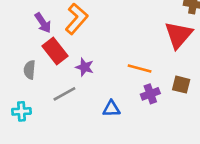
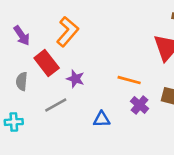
purple arrow: (43, 23) -> (22, 36), moved
purple cross: (150, 94) -> (140, 105), turned -30

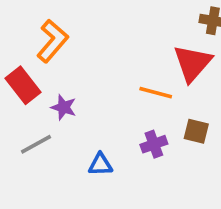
orange line: (129, 80) -> (156, 93), moved
purple cross: (140, 105) -> (154, 144), turned 30

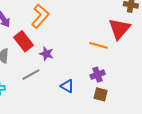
brown square: (196, 131) -> (101, 94), moved
blue triangle: (100, 164) -> (67, 86), turned 32

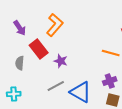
gray line: (31, 75) -> (56, 86), moved
blue triangle: (67, 86) -> (81, 92), size x1.6

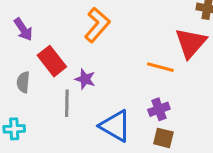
orange L-shape: (55, 25) -> (97, 25), moved
gray line: (56, 86) -> (67, 103), moved, turned -60

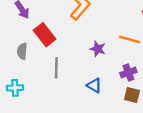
purple star: (85, 79) -> (98, 49), moved
blue triangle: (115, 126) -> (94, 85), size x0.6

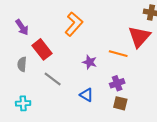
gray line: (56, 68) -> (53, 79), turned -54
cyan cross: (15, 88) -> (23, 103), moved

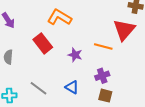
orange L-shape: (74, 24) -> (59, 17), turned -100
red rectangle: (42, 49) -> (43, 43), moved
gray line: (53, 79) -> (39, 88), moved

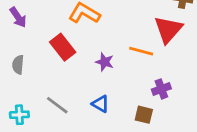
purple cross: (102, 76) -> (161, 89), moved

